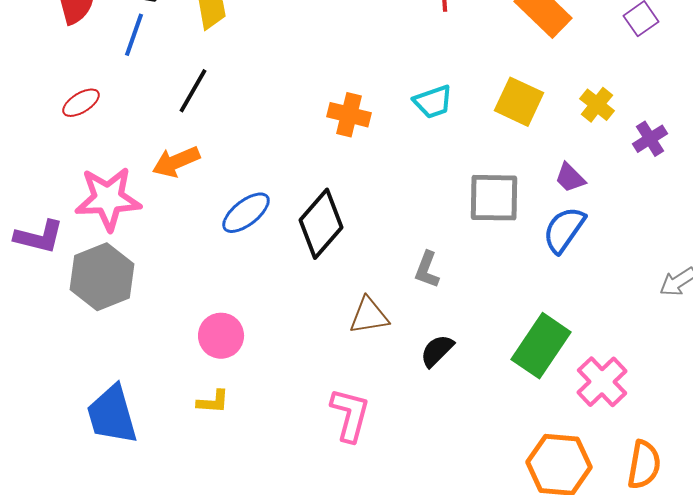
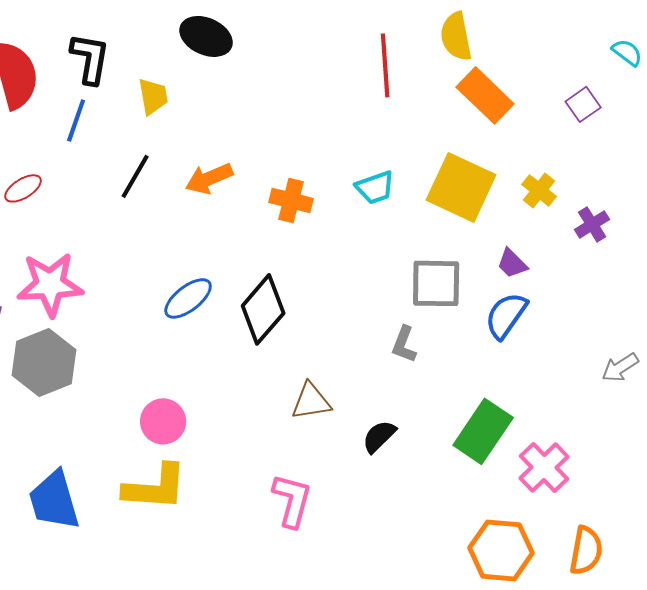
yellow square: (519, 102) -> (461, 187), size x1.4
orange arrow: (176, 162) -> (209, 178), moved
gray L-shape: (427, 270) -> (404, 344), moved
yellow L-shape: (213, 402) -> (155, 487), size x2.0

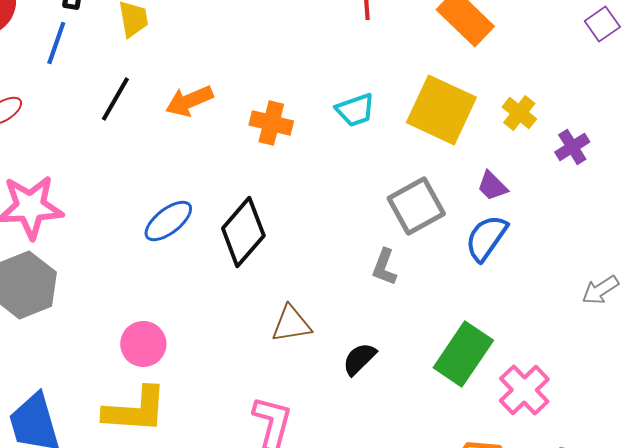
purple square: (583, 104) -> (602, 24), moved
gray square: (436, 283) -> (416, 206), turned -30

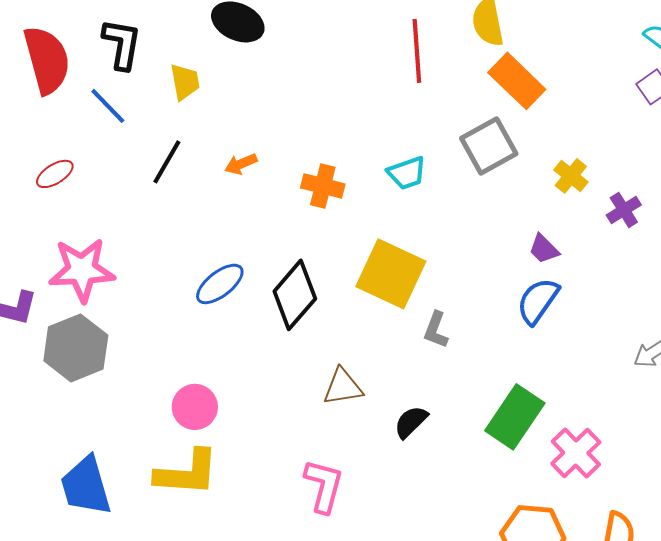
blue line: (56, 43) -> (108, 106), turned -63
orange arrow: (189, 101) -> (241, 164), size x0.7
yellow square: (441, 110) -> (391, 274), moved
gray square: (416, 206) -> (489, 146), moved

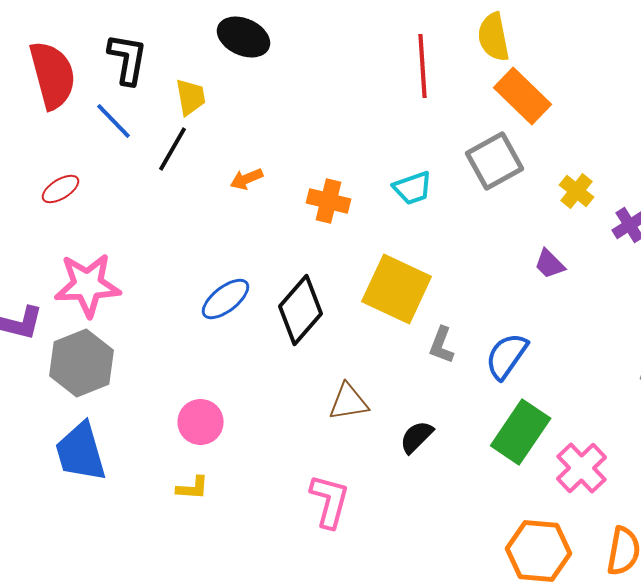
black line: (167, 162) -> (173, 149), moved
blue semicircle: (538, 301) -> (507, 356), moved
yellow L-shape: (187, 473) -> (193, 488), size x0.5
blue trapezoid: (86, 486) -> (81, 452), moved

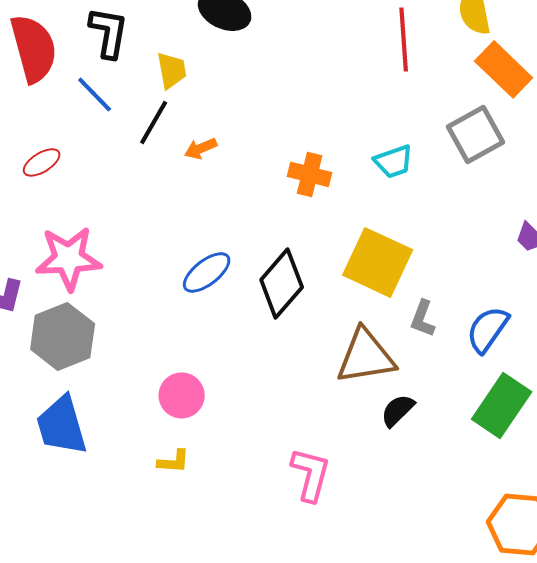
orange arrow: (247, 179) -> (201, 148), moved
brown triangle: (349, 402) -> (366, 356), moved, size x1.5

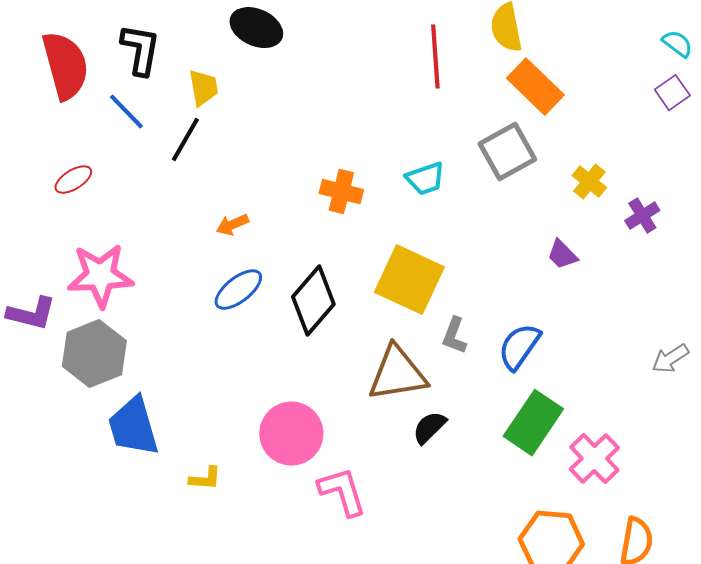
orange arrow: (201, 148) -> (232, 225), moved
pink circle: (182, 395) -> (291, 434), moved, size x1.4
blue trapezoid: (62, 425) -> (133, 427), moved
pink L-shape: (311, 474) -> (342, 492), turned -32

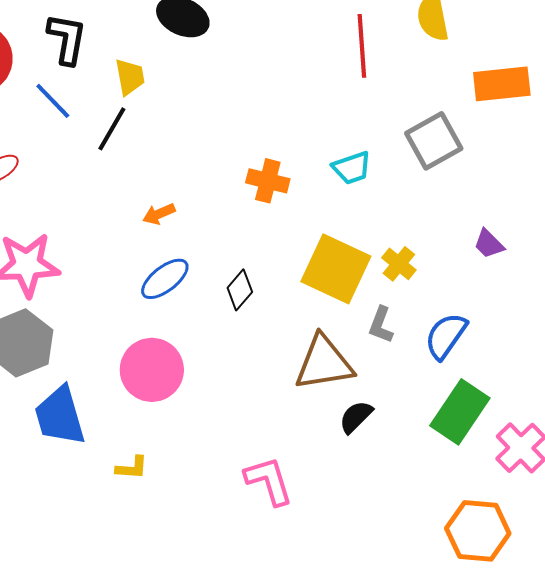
orange rectangle: (535, 87) -> (502, 84), moved, turned -50
yellow cross: (589, 182) -> (399, 264), moved
black diamond: (313, 301) -> (240, 290), size x0.6
pink circle: (291, 434) -> (152, 370), moved

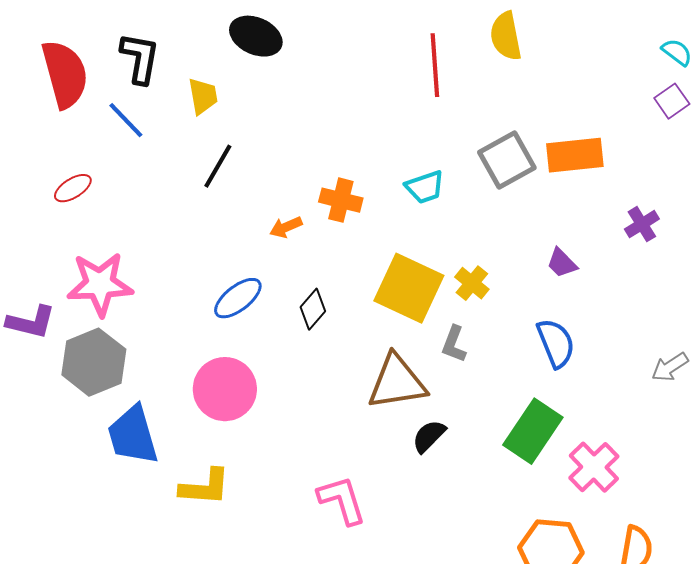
orange rectangle: (502, 84) -> (575, 155), moved
black line: (112, 129) -> (218, 166), moved
orange arrow: (159, 214) -> (286, 227), moved
blue semicircle: (446, 336) -> (556, 343), moved, turned 123
yellow L-shape: (132, 468) -> (205, 487), size x1.6

